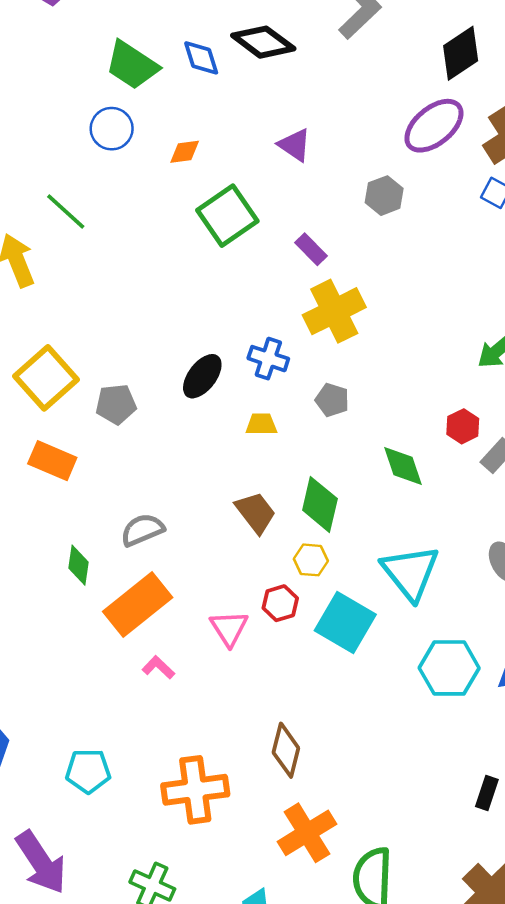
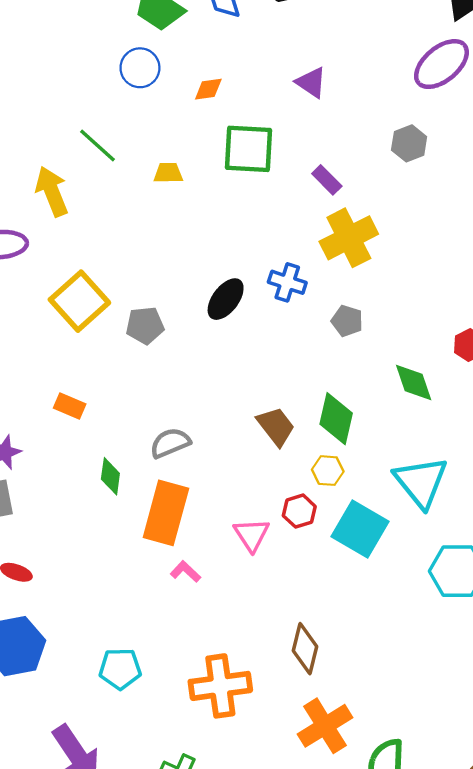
gray hexagon: (384, 196) -> (409, 143), moved
green square: (227, 216) -> (249, 149), turned 38
yellow trapezoid: (261, 424) -> (168, 173), moved
orange rectangle: (52, 461) -> (70, 406), moved, size x0.7
orange rectangle: (138, 605) -> (166, 513), turned -36

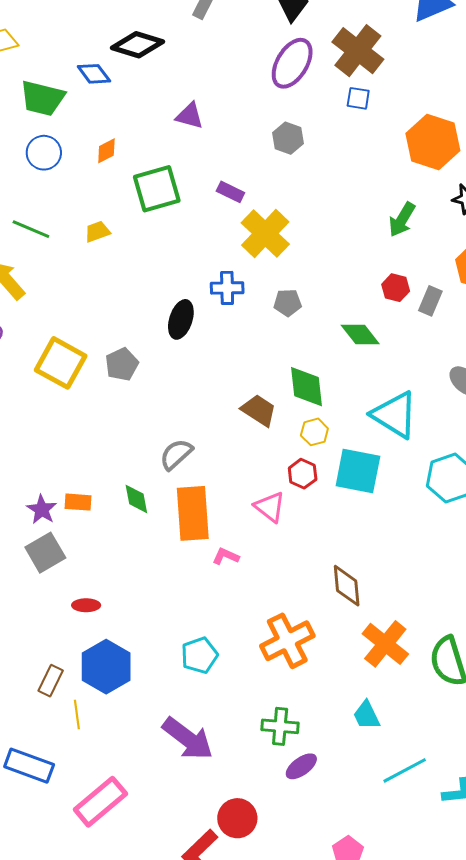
orange rectangle: (70, 406) -> (78, 502), moved

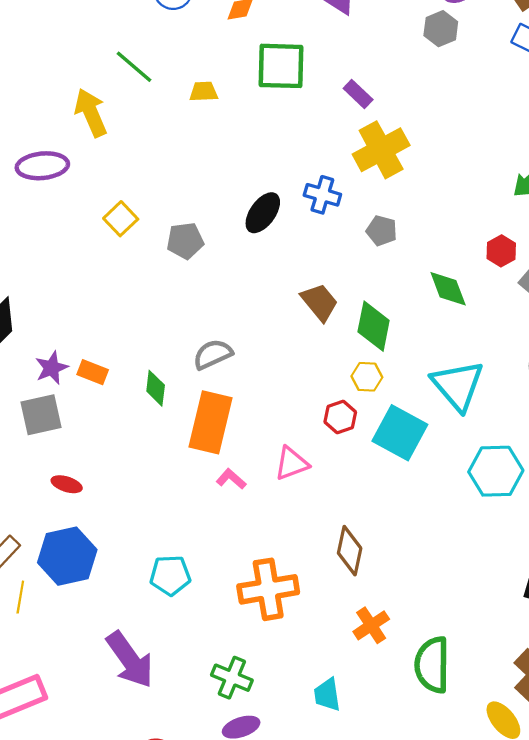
gray hexagon: (288, 138) -> (441, 29), moved
yellow square: (61, 363) -> (121, 219), size x0.6
brown trapezoid: (259, 410) -> (319, 302), moved
pink triangle: (270, 507) -> (292, 463), moved, turned 44
orange cross: (385, 644) -> (371, 625), size x0.7

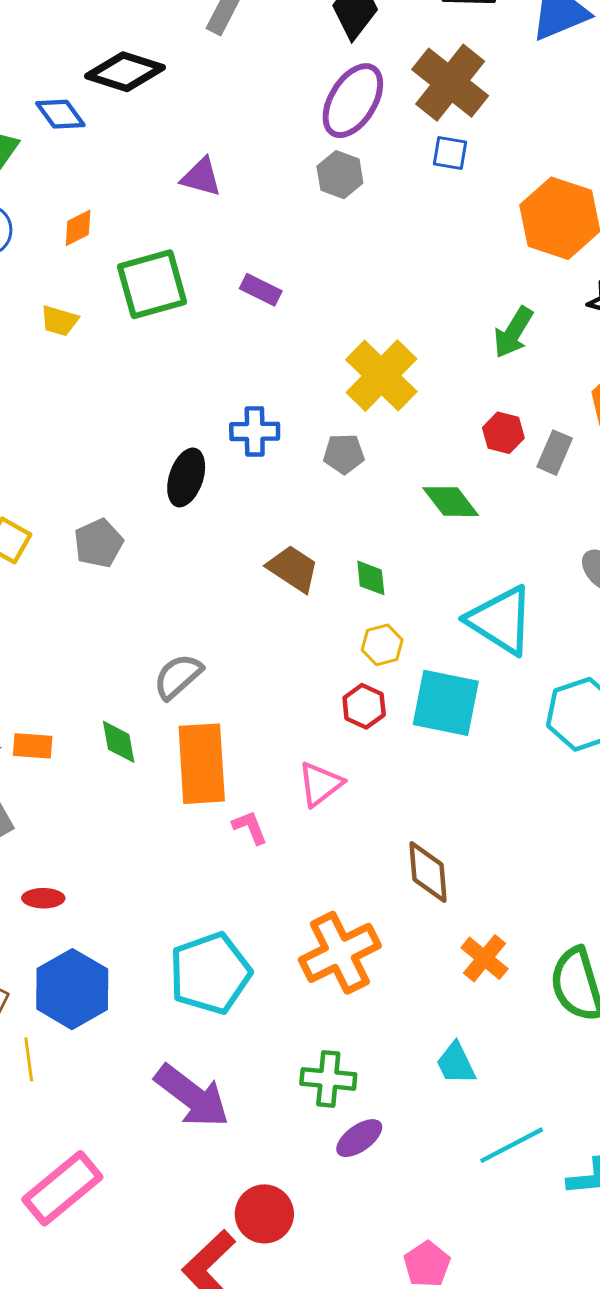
yellow trapezoid: (204, 92) -> (59, 321), moved, turned -144
yellow cross: (381, 150) -> (381, 376), moved
green diamond: (374, 326) -> (371, 578), size x0.6
pink L-shape: (231, 479) -> (250, 827), turned 44
cyan pentagon: (170, 575) -> (210, 973), size x1.5

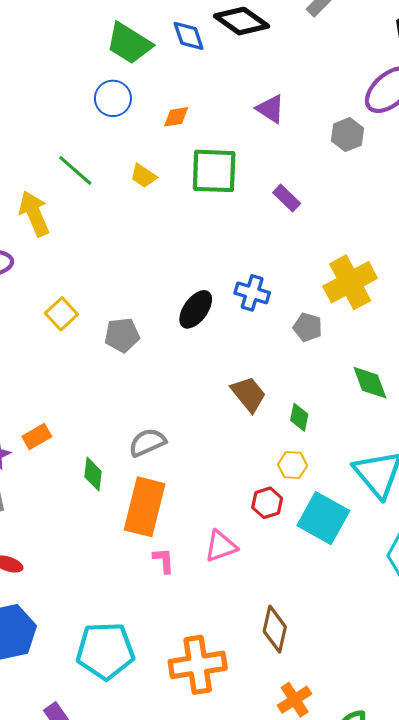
gray hexagon: (340, 175) -> (347, 135), moved
orange rectangle: (33, 746) -> (37, 437), moved, turned -52

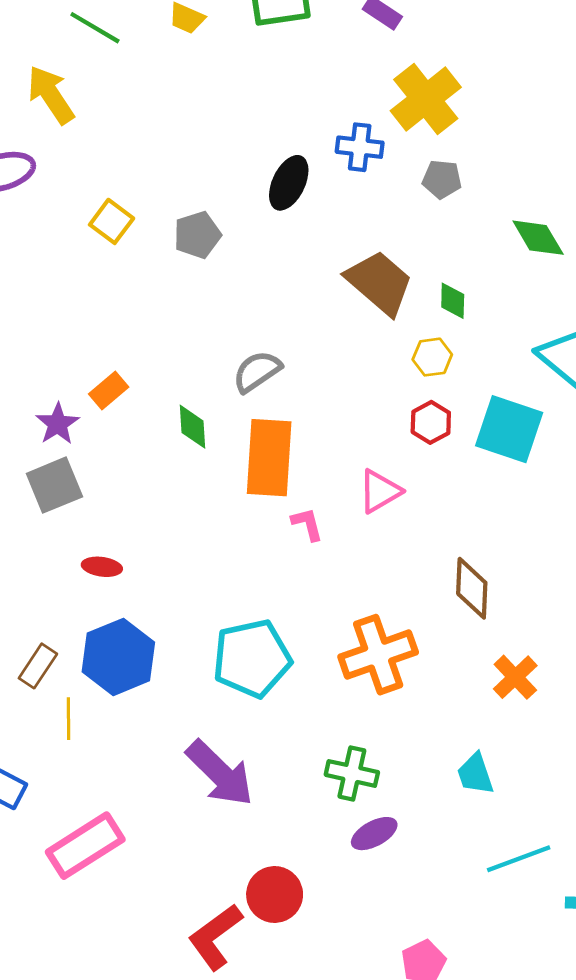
yellow cross: (350, 282) -> (426, 99), moved
brown trapezoid: (248, 394) -> (380, 283), size x1.4
yellow hexagon: (293, 465) -> (432, 357), moved

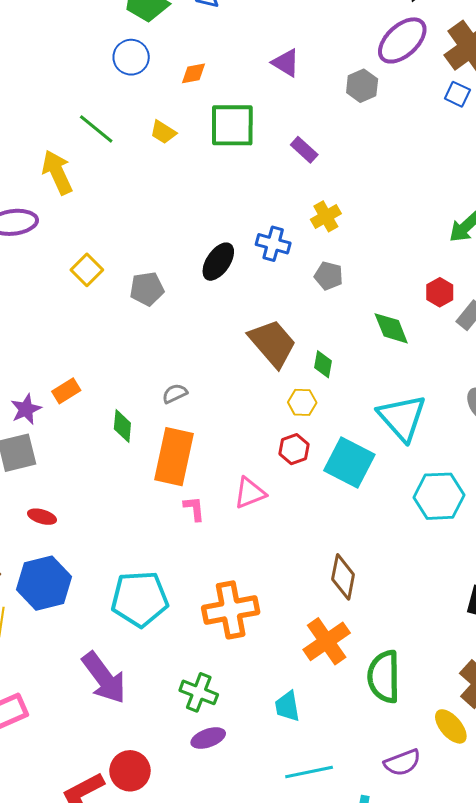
yellow cross: (426, 99) -> (326, 216), size x0.6
gray semicircle: (257, 371) -> (175, 393), size x0.7
brown diamond: (472, 588) -> (343, 577), moved
orange cross: (515, 677) -> (327, 641), size x1.4

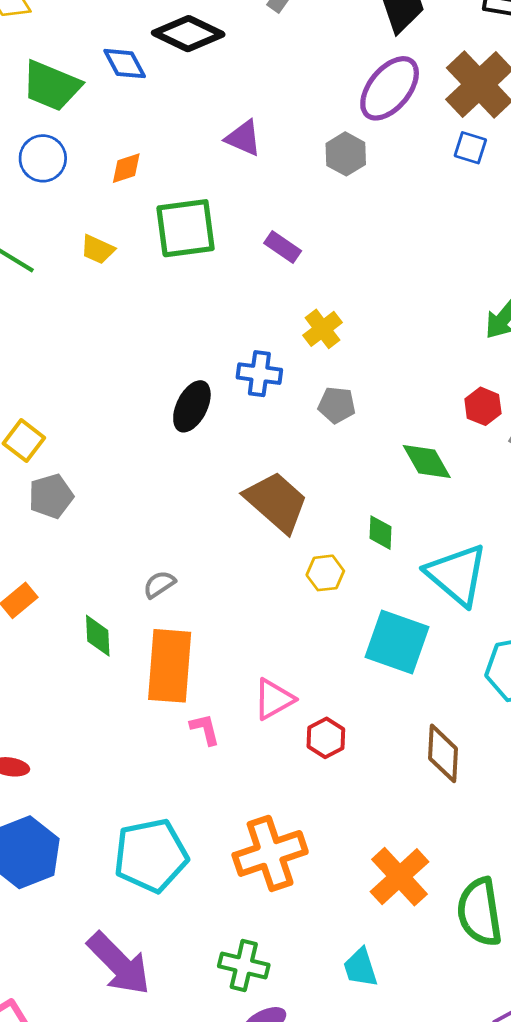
gray pentagon: (147, 289) -> (51, 496), moved
green diamond: (323, 364) -> (380, 533), moved
red hexagon: (294, 449) -> (326, 738), moved
brown diamond: (343, 577) -> (443, 753), moved

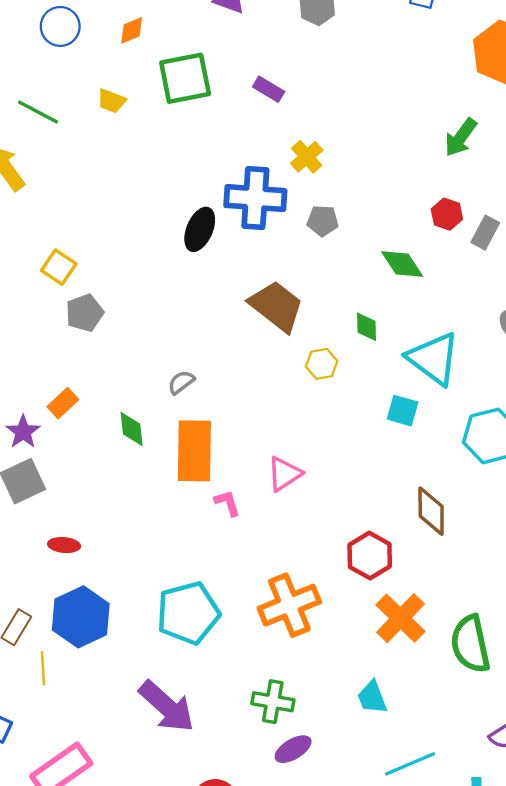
blue cross: (259, 374) -> (255, 198), size x1.6
cyan square: (397, 642) -> (403, 411), moved, size x0.6
red hexagon: (326, 738) -> (370, 556), moved, size x1.4

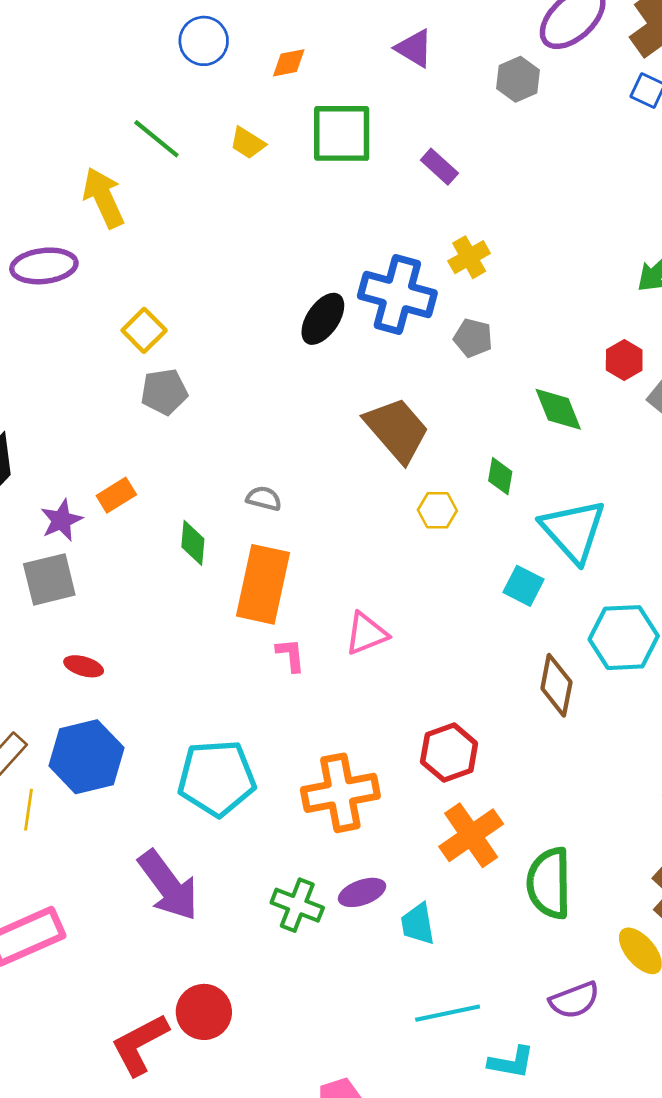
gray semicircle: (181, 382) -> (264, 498), turned 40
brown diamond: (431, 511) -> (556, 685), moved
purple ellipse: (293, 749) -> (362, 892), moved

